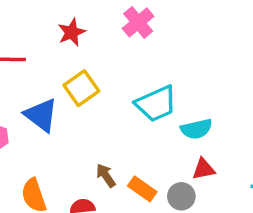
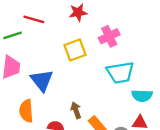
pink cross: (138, 22) -> (109, 36), moved
blue triangle: (41, 115) -> (42, 80), moved

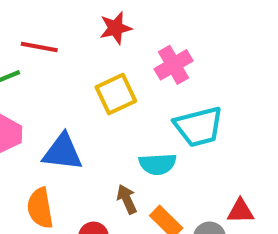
blue triangle: (42, 80) -> (63, 152), turned -40
cyan semicircle: (142, 96) -> (158, 164), moved

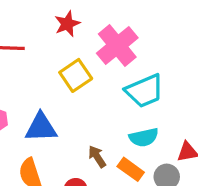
pink cross: (174, 65) -> (117, 45), size x1.4
cyan semicircle: (158, 164) -> (144, 137), moved

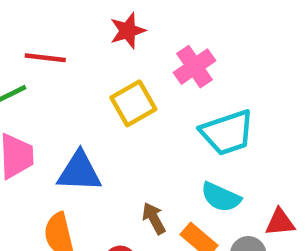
pink cross: (117, 45) -> (195, 67), size x0.7
cyan semicircle: (144, 137) -> (221, 197), turned 32

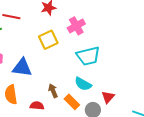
red triangle: (280, 222) -> (108, 97), turned -48

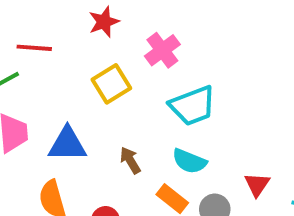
brown arrow: (53, 91) -> (130, 160), moved
red triangle: (108, 97) -> (257, 185), moved

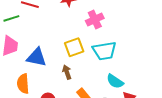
yellow square: (111, 84) -> (74, 47), moved
cyan semicircle: (189, 161) -> (115, 81), moved

